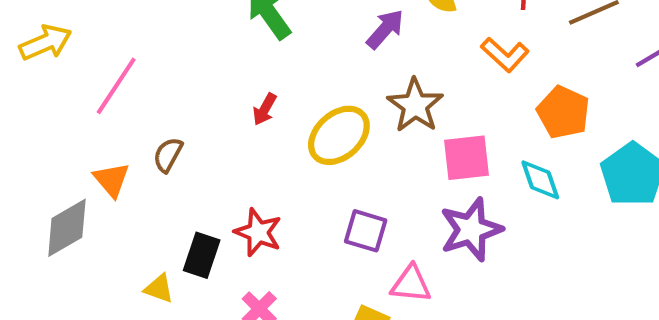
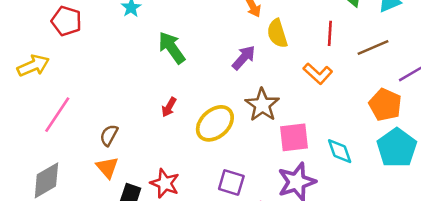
pink line: (116, 86) -> (57, 115), moved
orange pentagon: (563, 112) -> (385, 105), moved
orange triangle: (112, 180) -> (107, 167), moved

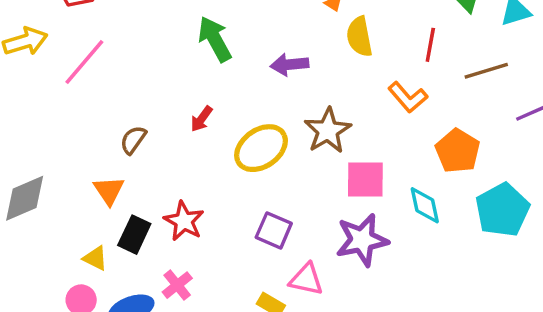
purple arrow: (244, 58) -> (290, 65), moved, turned -144
orange pentagon: (385, 105) -> (458, 151), moved
pink line: (57, 115) -> (84, 62), moved
brown semicircle: (109, 135) -> (133, 140), moved

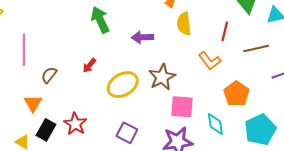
pink line: (84, 62) -> (24, 50), moved, turned -44

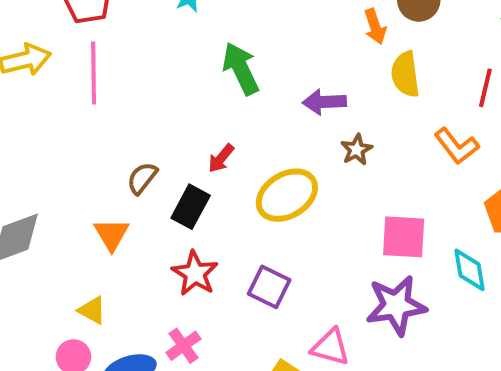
pink line: (24, 50) -> (94, 73), moved
brown star: (162, 77) -> (357, 150), moved, size x0.6
black rectangle: (46, 130) -> (191, 207), moved
purple square: (127, 133) -> (269, 287), moved

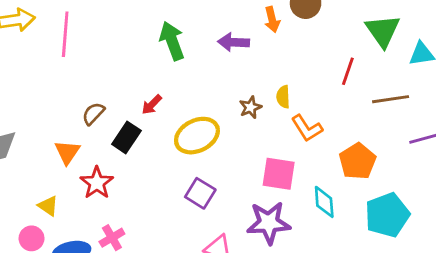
yellow semicircle: (405, 74) -> (283, 97), moved, size x0.7
purple arrow: (324, 102) -> (234, 42), moved
orange L-shape: (457, 146) -> (307, 128), moved
red star: (195, 273) -> (97, 183), moved
purple square: (269, 287) -> (200, 193), moved

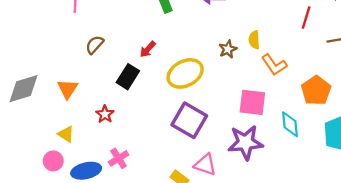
brown semicircle: (93, 114) -> (95, 45), moved
orange triangle: (67, 152) -> (68, 89), moved
red star: (97, 183) -> (105, 114), size x0.7
purple square: (200, 193) -> (189, 120), size x1.4

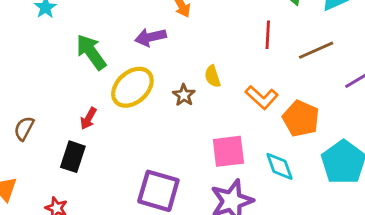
orange L-shape: (274, 65) -> (262, 97), moved
yellow ellipse: (185, 73) -> (132, 87), moved

